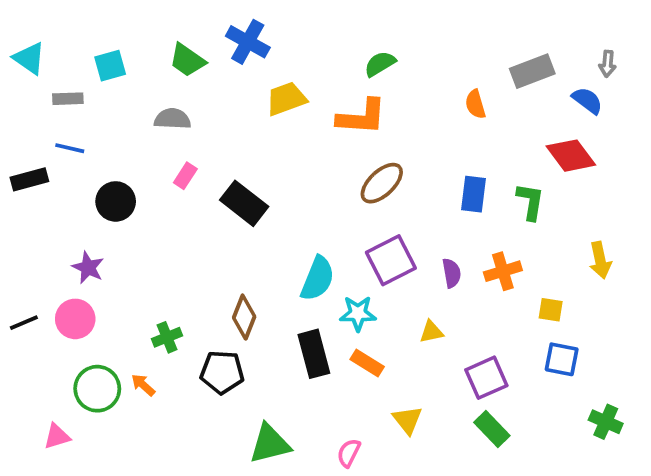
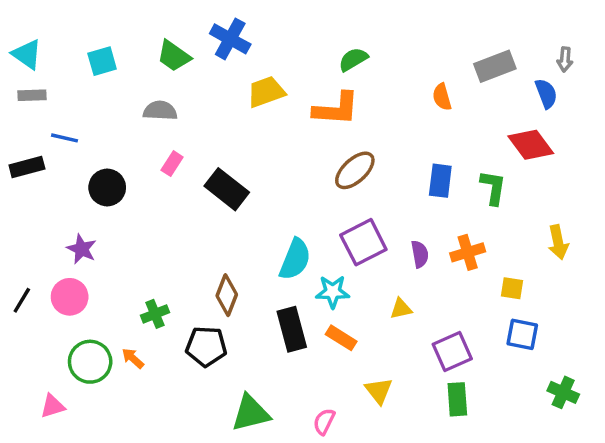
gray rectangle: (68, 99) -> (32, 95), moved
blue semicircle: (587, 101) -> (546, 94), turned 32
black line: (24, 323) -> (22, 300), turned -36
green rectangle: (492, 429) -> (457, 399), turned 40

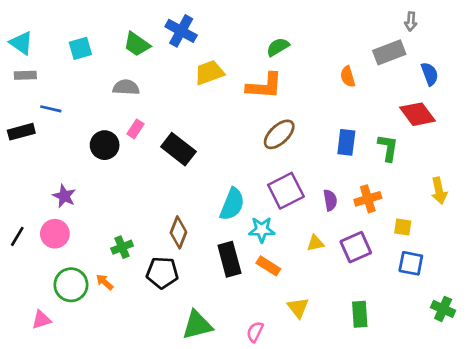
gray arrow: (565, 59) -> (411, 21), moved
black circle: (107, 187) -> (105, 145), moved
purple square: (452, 351) -> (356, 247), moved

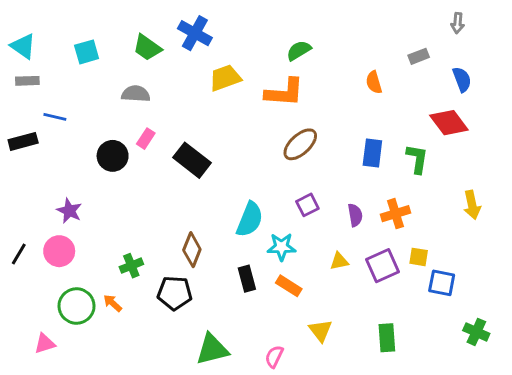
gray arrow: (411, 21) -> (458, 23), moved
gray rectangle: (389, 52) -> (419, 56), size x0.6
purple square: (286, 191) -> (307, 205), size x0.6
yellow square: (403, 227) -> (419, 257), moved
black rectangle: (229, 259) -> (247, 279), size x0.7

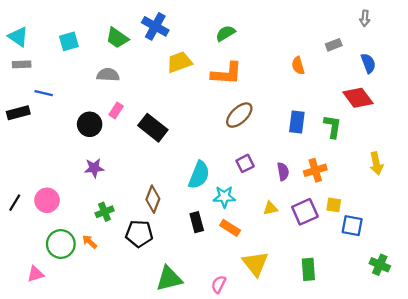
green semicircle: (299, 50) -> (225, 33), moved
purple star: (69, 211) -> (94, 168), moved, turned -30
yellow triangle: (320, 331) -> (255, 264), size x1.4

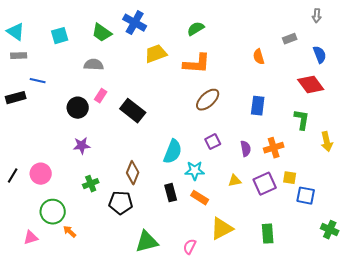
green L-shape: (333, 127) -> (302, 120), moved
orange arrow: (90, 242) -> (70, 232), moved
yellow triangle: (255, 264) -> (222, 229), turned 40

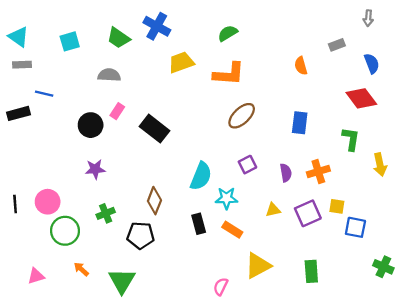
black line: (13, 176) -> (15, 204), turned -35
green circle: (53, 212) -> (65, 231), moved
green triangle: (147, 242) -> (122, 281), moved, turned -45

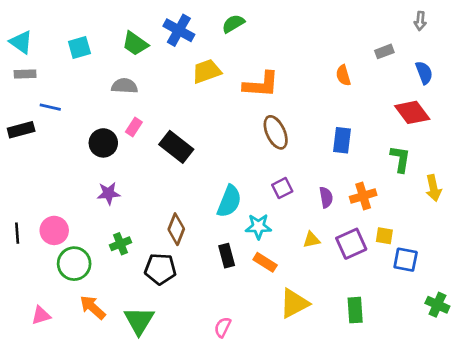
green semicircle: (228, 33) -> (233, 24), moved
brown ellipse: (242, 116) -> (276, 132), turned -72
orange arrow: (81, 269) -> (93, 307), size x1.5
pink semicircle: (221, 287) -> (223, 327), moved

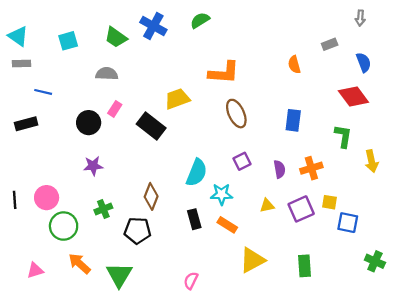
yellow trapezoid: (207, 71) -> (177, 99), moved
black rectangle: (21, 130) -> (26, 124), moved

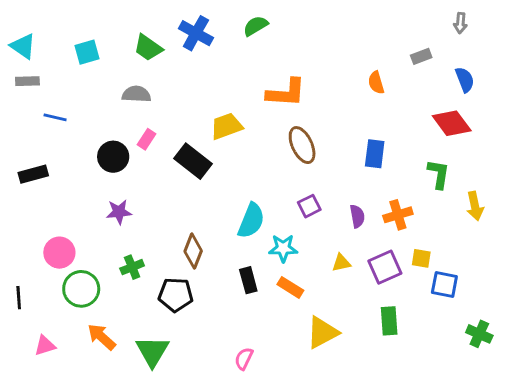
black rectangle: (26, 124) -> (33, 174), moved
black line: (15, 200) -> (19, 298), moved
green rectangle: (305, 266) -> (389, 321), moved

